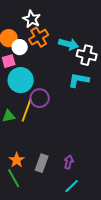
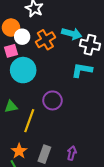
orange cross: (39, 37) -> (45, 40), moved
purple circle: (40, 98) -> (52, 100), moved
yellow line: (27, 110) -> (29, 121), moved

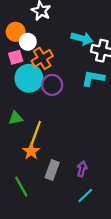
orange cross: (45, 40) -> (42, 58), moved
purple circle: (52, 100) -> (52, 85), moved
orange star: (19, 151) -> (31, 151), moved

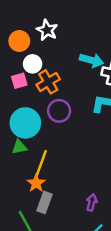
orange circle: (16, 32) -> (19, 41), moved
cyan circle: (29, 78) -> (25, 123), moved
gray rectangle: (52, 170) -> (45, 202), moved

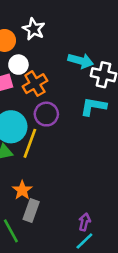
yellow line: (41, 164) -> (30, 143), moved
purple arrow: (92, 202) -> (84, 222), moved

